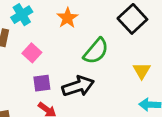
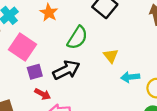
pink square: (32, 53) -> (23, 47), size x1.6
yellow triangle: (142, 71) -> (111, 56), moved

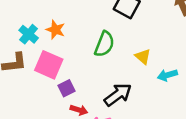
orange star: (49, 13) -> (55, 30), moved
black arrow: (66, 70) -> (118, 95), moved

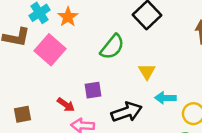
purple square: (66, 88) -> (93, 90), moved
black arrow: (118, 95) -> (127, 112), moved

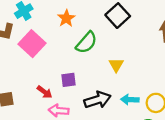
orange star: (68, 17) -> (66, 18), moved
cyan arrow: (165, 98) -> (130, 100), moved

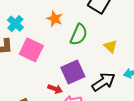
purple square: (69, 80) -> (73, 72), size x1.6

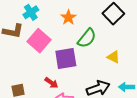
yellow triangle: (111, 46) -> (113, 57), turned -32
purple square: (73, 72) -> (66, 58), moved

